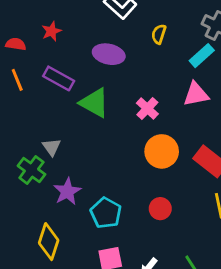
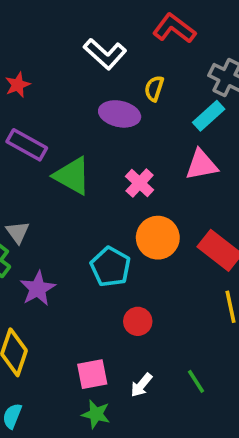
purple ellipse: (109, 54) -> (120, 114), moved
red circle: (160, 209) -> (138, 321), moved
cyan pentagon: (106, 213) -> (110, 267), moved

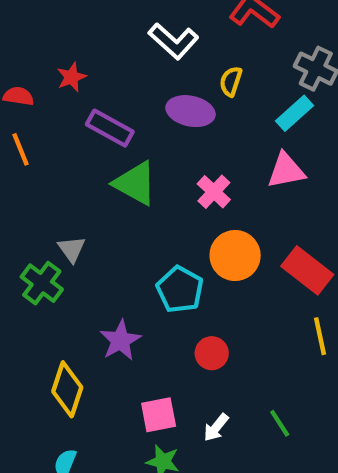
purple rectangle: (27, 145) -> (110, 128), moved
purple star: (38, 289) -> (120, 340), moved

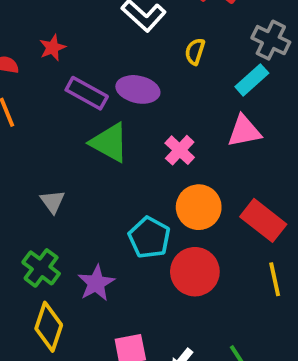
purple ellipse: (190, 111) -> (138, 89), moved
green cross: (42, 283) -> (41, 268), moved
red circle: (212, 353) -> (195, 272), moved, size x1.6

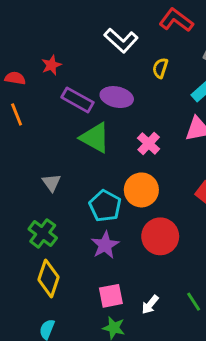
orange circle: (199, 207) -> (141, 190), moved
cyan pentagon: (149, 238) -> (105, 206), moved
purple star: (96, 283) -> (105, 245), moved

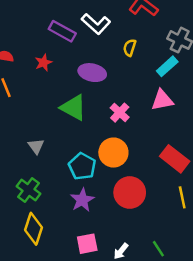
red star: (51, 65) -> (43, 63), moved
purple rectangle: (78, 100) -> (62, 31), moved

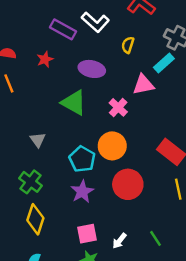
pink triangle: (162, 100) -> (143, 85), moved

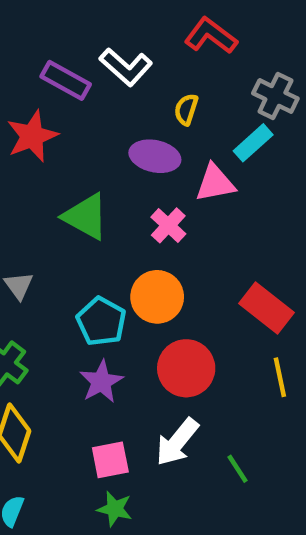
red star: (45, 59) -> (32, 136), size x1.6
purple ellipse: (92, 69) -> (155, 156), moved
white arrow: (119, 241) -> (177, 442), moved, size x1.6

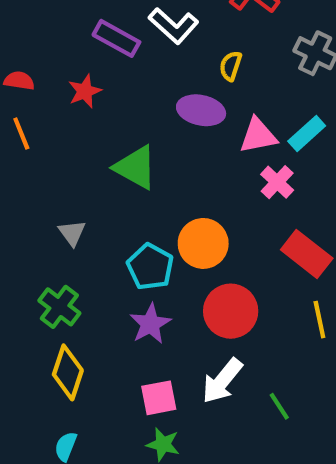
red star: (32, 136) -> (85, 91), size x0.7
cyan rectangle: (253, 143) -> (307, 134), moved
pink cross: (168, 225) -> (277, 182), moved

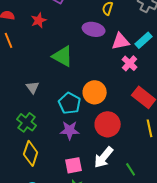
purple star: (150, 324) -> (70, 130), turned 30

